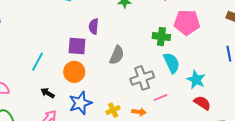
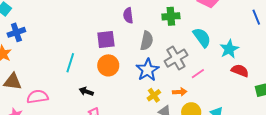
purple semicircle: (94, 26) -> (128, 15), moved
green cross: (161, 37) -> (171, 16), moved
cyan star: (196, 80) -> (229, 49), turned 30
blue star: (80, 103) -> (148, 70), moved

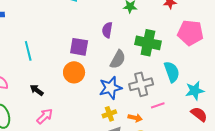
green cross: (171, 16) -> (148, 43), size x1.4
cyan line: (70, 63) -> (28, 51), moved, turned -48
black arrow: (86, 91) -> (37, 90), moved

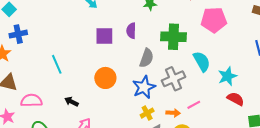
purple square: (79, 47) -> (104, 36), moved
pink line: (158, 105) -> (194, 105), moved

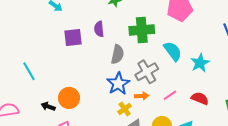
orange circle: (105, 78) -> (69, 98), moved
red semicircle: (236, 99) -> (200, 98), moved
orange arrow: (173, 113) -> (142, 96), moved

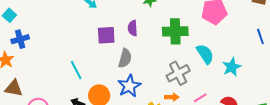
gray semicircle: (117, 54) -> (125, 58), moved
cyan line: (29, 71) -> (76, 70), moved
blue star: (118, 84) -> (129, 86), moved

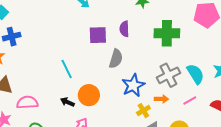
cyan semicircle: (205, 54) -> (195, 74), moved
blue star: (129, 86) -> (133, 85), moved

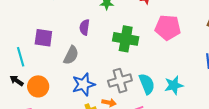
purple square: (98, 35) -> (43, 38), moved
black arrow: (67, 102) -> (17, 81), moved

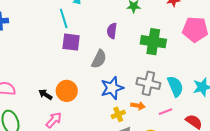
cyan line: (21, 57) -> (64, 19), moved
black arrow: (17, 81) -> (45, 94), moved
gray cross: (120, 81) -> (148, 83), turned 30

